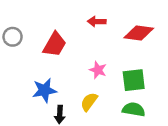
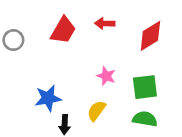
red diamond: (139, 33) -> (150, 36), turned -40
red trapezoid: (55, 44) -> (63, 30), moved

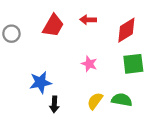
green square: (145, 87) -> (133, 64), moved
yellow semicircle: (96, 111) -> (95, 101), moved

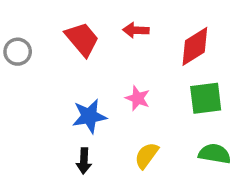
red trapezoid: (53, 26) -> (82, 39), turned -70
blue star: (40, 82) -> (89, 116), moved
green semicircle: (122, 100) -> (215, 154), moved

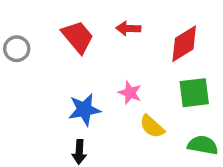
yellow semicircle: (147, 156) -> (152, 127), moved, turned -84

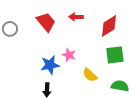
pink star: (130, 93) -> (69, 55), moved

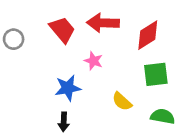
red arrow: (76, 17) -> (103, 23), size x1.6
pink star: (69, 55) -> (93, 61), moved

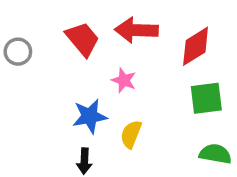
yellow semicircle: (122, 101) -> (131, 134), moved, turned 70

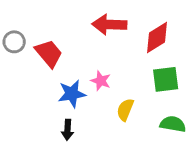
red trapezoid: (83, 39) -> (49, 53), moved
pink star: (124, 80) -> (101, 81), moved
yellow semicircle: (131, 134) -> (125, 110), moved

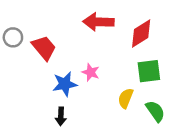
yellow semicircle: (125, 110) -> (126, 98), moved
green semicircle: (173, 124) -> (155, 111), turned 45

